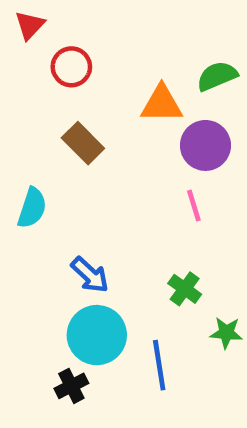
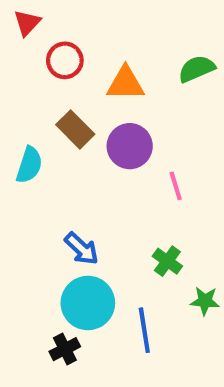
orange triangle: (162, 104) -> (125, 83), moved
purple circle: (205, 145) -> (130, 146), moved
cyan semicircle: (32, 208) -> (29, 165), moved

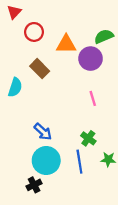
purple circle: (130, 146) -> (91, 59), moved
blue line: (144, 330) -> (79, 162), moved

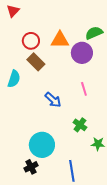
red circle: (34, 32) -> (31, 41), moved
blue arrow: (43, 132) -> (53, 100), moved
blue line: (79, 162) -> (72, 171), moved

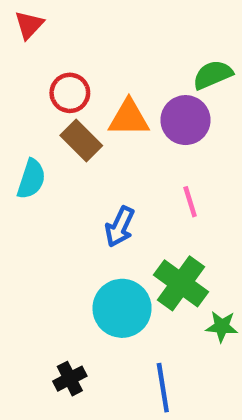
orange triangle: (60, 40) -> (129, 118), moved
blue arrow: (53, 100) -> (120, 227), turned 72
green cross: (80, 125) -> (181, 283), size x1.6
cyan circle: (42, 145) -> (122, 308), moved

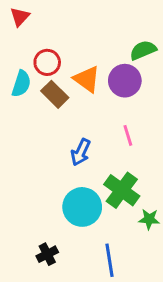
orange triangle: (129, 118) -> (87, 79), turned 36
cyan semicircle: (31, 179) -> (21, 84), moved

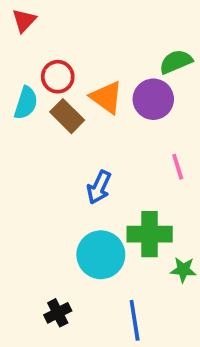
pink line: (128, 135) -> (178, 167), moved
green cross: (122, 190) -> (150, 234), turned -36

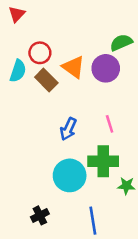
pink line: (178, 167) -> (110, 124), moved

